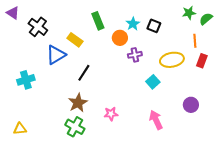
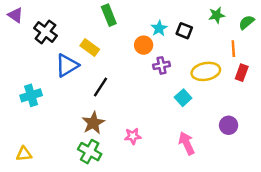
green star: (189, 13) -> (217, 15), moved
green rectangle: (98, 21) -> (109, 15), moved

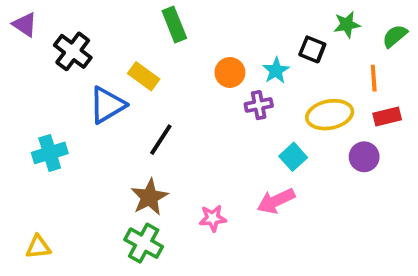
cyan star: (159, 28) -> (276, 71), moved
black square: (184, 31) -> (312, 49), moved
red rectangle: (242, 73) -> (387, 117), turned 56
purple circle: (229, 125) -> (364, 157), moved
pink arrow: (187, 143) -> (276, 201), moved, turned -90

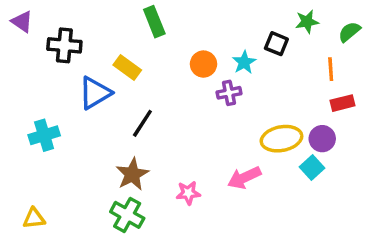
black cross: (73, 51) -> (64, 45), turned -32
yellow ellipse: (330, 115) -> (282, 139), moved
cyan square: (293, 157) -> (312, 167), moved

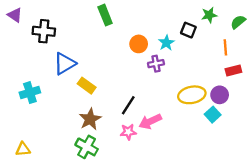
yellow rectangle: (127, 67) -> (87, 86), moved
black line: (142, 123) -> (128, 105), moved
pink arrow: (244, 178) -> (150, 121), moved

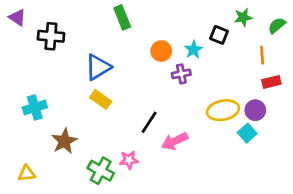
blue triangle: (65, 64) -> (98, 67), moved
brown star: (90, 119) -> (64, 141), moved
pink star: (128, 132) -> (129, 160), moved

